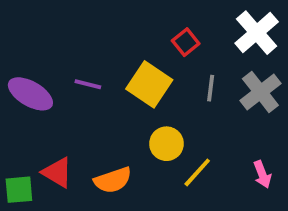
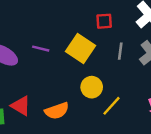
red square: (186, 42) -> (104, 21), turned 35

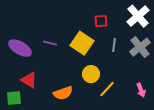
red triangle: (21, 106) -> (29, 80), moved

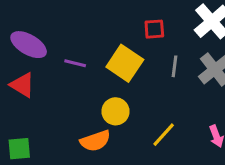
purple ellipse: (20, 48) -> (29, 45), moved
yellow circle: (91, 74) -> (115, 111), moved
red triangle: (29, 80) -> (22, 85), moved

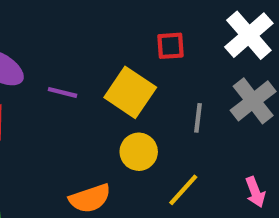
gray line: (174, 66) -> (198, 118), moved
yellow circle: (115, 111) -> (139, 152), moved

